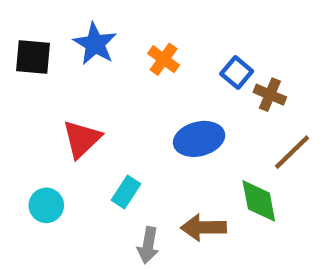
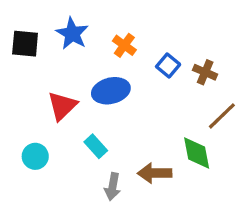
blue square: (237, 73) -> (168, 65), moved
blue ellipse: (199, 139) -> (111, 91), moved
cyan rectangle: (126, 192) -> (96, 146), turned -75

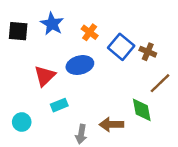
blue square: (168, 65) -> (121, 47), size x1.5
cyan rectangle: (96, 146) -> (59, 105), moved, turned -70
cyan circle: (35, 156) -> (22, 122), moved

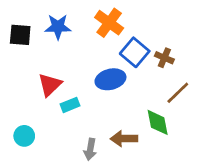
blue star: (52, 24) -> (58, 27), turned -30
orange cross: (90, 32) -> (109, 23), moved, size x1.5
blue ellipse: (80, 65) -> (110, 79), moved
cyan rectangle: (59, 105) -> (70, 105), moved

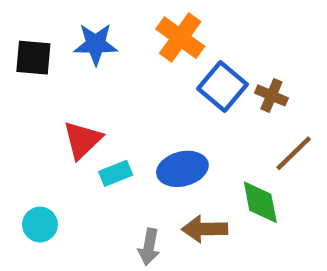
blue ellipse: (110, 79) -> (182, 169), moved

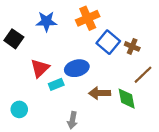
orange cross: (180, 38) -> (88, 18), turned 30
black square: (33, 58) -> (14, 39), moved, turned 30
blue ellipse: (182, 169) -> (77, 68), moved
brown arrow: (205, 229) -> (100, 93), moved

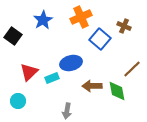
blue star: (46, 21) -> (43, 20), turned -30
brown cross: (132, 46) -> (124, 26), moved
red triangle: (40, 68) -> (29, 72), moved

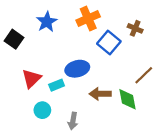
cyan circle: (18, 101) -> (42, 110), moved

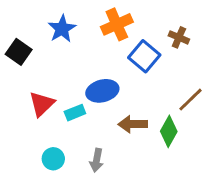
green diamond: (127, 99) -> (169, 131), turned 40
cyan circle: (42, 110) -> (53, 159), moved

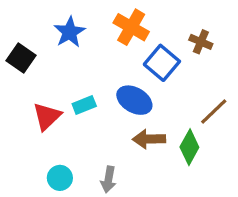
orange cross: (117, 24) -> (131, 27), turned -36
blue ellipse: (102, 91) -> (134, 100), moved, turned 44
cyan rectangle: (75, 113) -> (84, 105), moved

